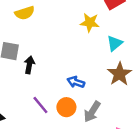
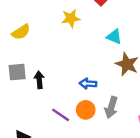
yellow star: (90, 23) -> (71, 18), moved
cyan triangle: (115, 43) -> (114, 37), turned -42

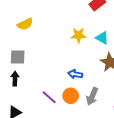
yellow star: (71, 18) -> (79, 35), moved
black arrow: (39, 80) -> (15, 79), moved

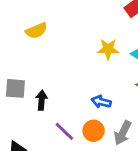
gray square: (18, 57) -> (15, 88), moved
black arrow: (15, 79) -> (42, 100), moved

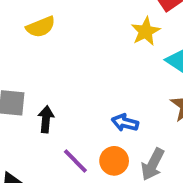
yellow star: (108, 49) -> (146, 31), moved, turned -30

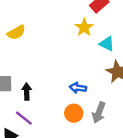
purple line: (75, 161) -> (24, 118), moved

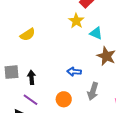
yellow semicircle: (16, 32) -> (28, 35), moved
orange circle: (74, 113) -> (64, 99), moved

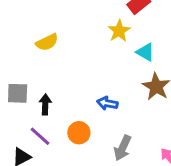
gray arrow: (93, 91) -> (123, 148), moved
orange circle: (64, 99) -> (79, 133), moved

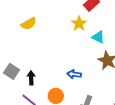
yellow semicircle: (47, 42) -> (29, 24), moved
gray square: (18, 93) -> (12, 71), turned 35

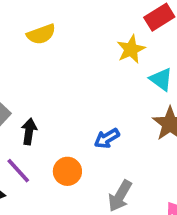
blue arrow: (74, 74) -> (107, 138), turned -48

